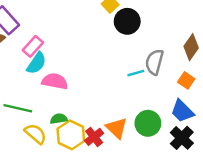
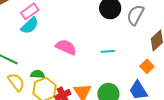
gray semicircle: (154, 62) -> (135, 15), moved
pink semicircle: (55, 81) -> (66, 47), moved

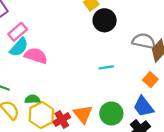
gray semicircle: (135, 15) -> (144, 41), moved, turned 80
pink semicircle: (66, 47) -> (36, 56), moved

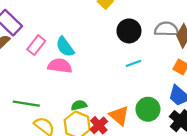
black circle: (105, 20) -> (129, 31), moved
cyan semicircle: (19, 47) -> (65, 47), moved, turned 114
green semicircle: (32, 99) -> (79, 105), moved

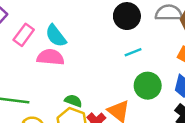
green semicircle: (79, 105) -> (73, 101), turned 35
green circle: (148, 109) -> (148, 86), moved

